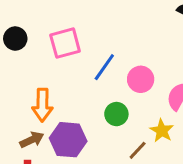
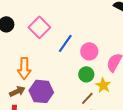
pink square: (65, 43) -> (39, 27), turned -30
green circle: (116, 114) -> (86, 74), moved

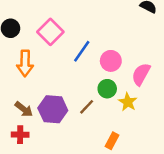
orange arrow: (24, 68) -> (25, 63), moved
brown arrow: (17, 91) -> (24, 109), turned 63
brown line: (87, 98) -> (87, 107), moved

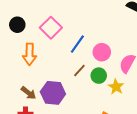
brown line: (87, 107) -> (79, 70), moved

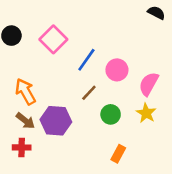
orange arrow: (30, 54) -> (25, 92), moved, turned 150
green circle: (99, 76) -> (111, 114), moved
yellow star: (116, 87) -> (146, 113), moved

